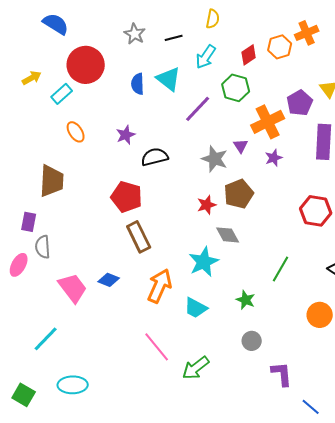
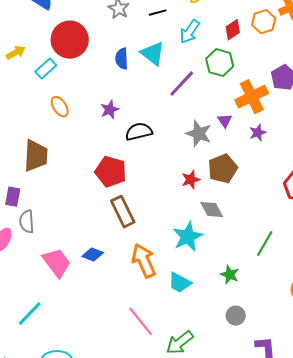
orange arrow: (160, 286) -> (144, 261), turned -48

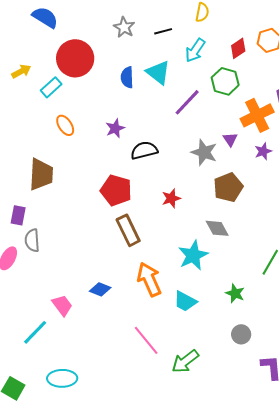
red star: (191, 180) -> (171, 198), moved
blue diamond: (93, 255) -> (100, 289), moved
pink trapezoid: (57, 263) -> (62, 305), moved, size x0.7

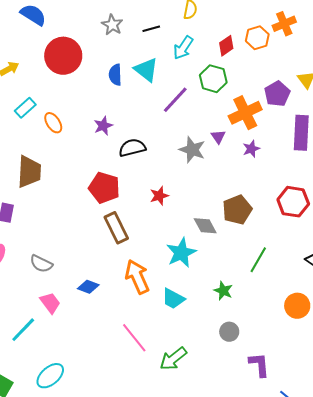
cyan rectangle: (51, 87) -> (25, 108), moved
brown pentagon: (228, 187) -> (237, 210), moved
gray semicircle: (32, 240) -> (41, 264), moved, turned -60
cyan ellipse: (62, 378) -> (50, 376), turned -40

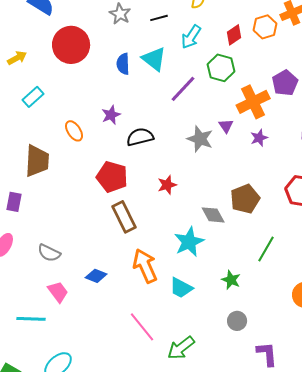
orange ellipse: (53, 123) -> (74, 131), moved
cyan line: (23, 330) -> (31, 319), turned 48

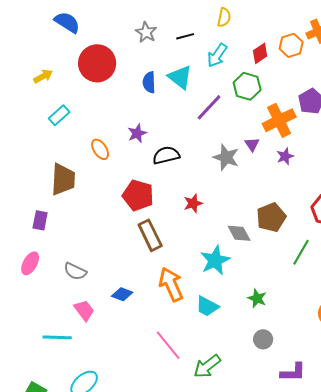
green line: (266, 249) -> (301, 252), moved
purple L-shape: (267, 354) -> (293, 372), turned 96

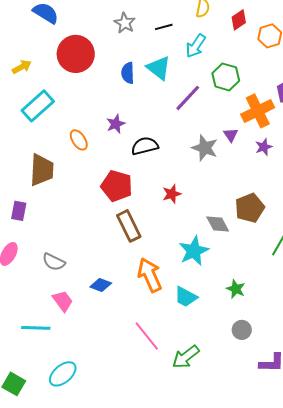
red diamond: (260, 53) -> (239, 20), moved
cyan rectangle: (59, 115) -> (38, 106), size x1.5

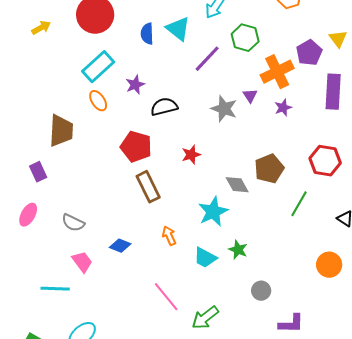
cyan rectangle: (38, 106) -> (98, 67), moved
purple rectangle: (19, 211) -> (38, 172), turned -36
orange arrow: (150, 275) -> (169, 236), size x0.6
green star: (236, 289) -> (238, 250), moved

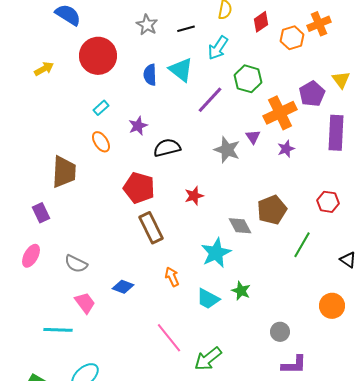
cyan rectangle: (98, 67) -> (101, 108), size x0.5
red hexagon: (325, 161) -> (328, 202), size x0.7
gray circle: (261, 291) -> (280, 332), moved

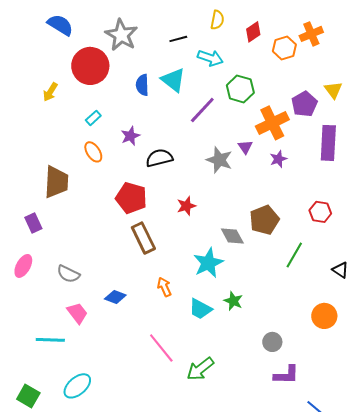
gray star: (147, 25) -> (121, 35), moved, size x1.5
cyan arrow: (218, 48) -> (210, 58), turned -105
yellow arrow: (44, 69) -> (50, 92), moved, turned 150

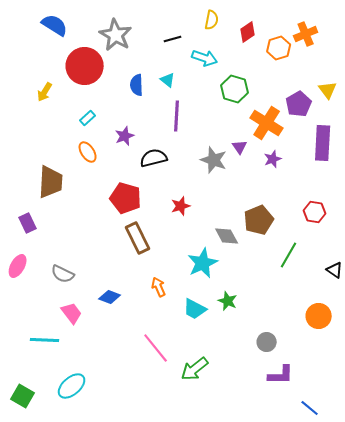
cyan triangle: (173, 80) -> (168, 80), size x0.6
purple line: (202, 110) -> (177, 116), moved, turned -40
orange cross: (272, 123) -> (267, 123), turned -32

